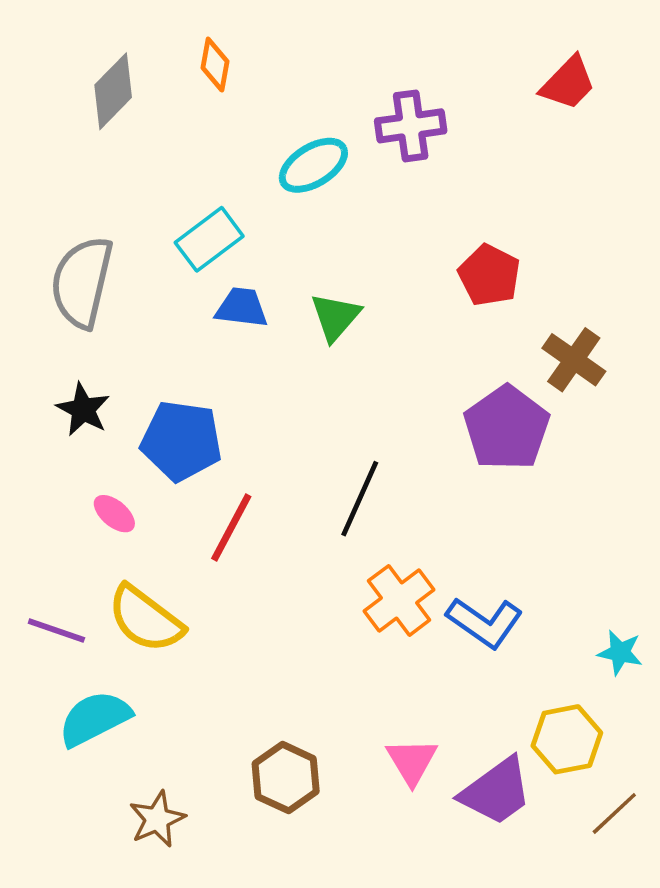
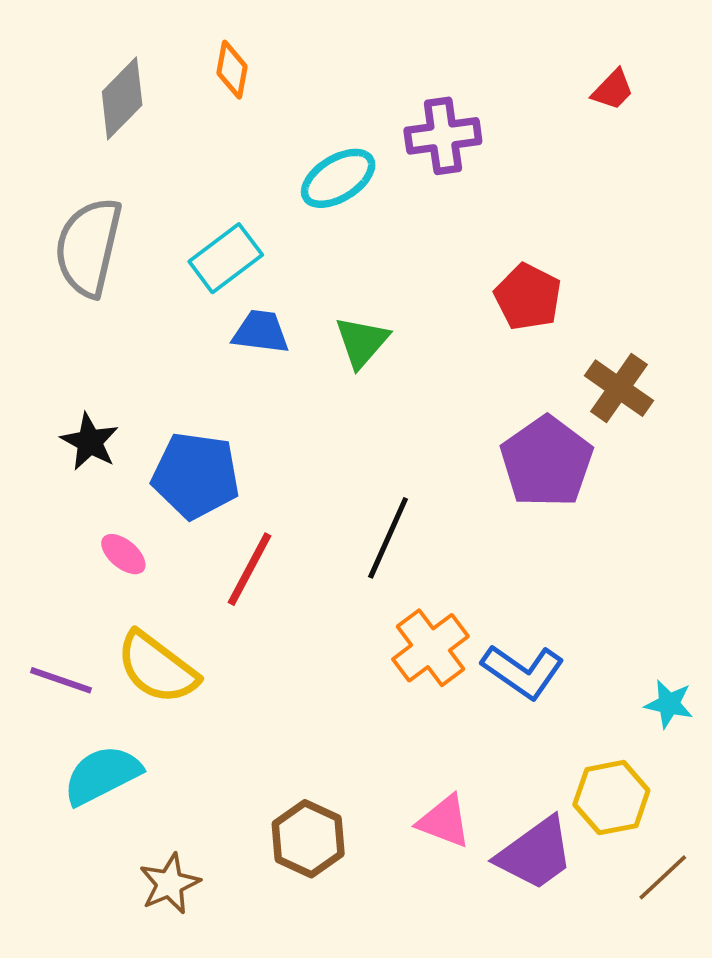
red trapezoid: (568, 83) -> (613, 90), size x0.7
gray semicircle: (82, 282) -> (88, 247), moved
pink triangle: (412, 761) -> (444, 821), turned -38

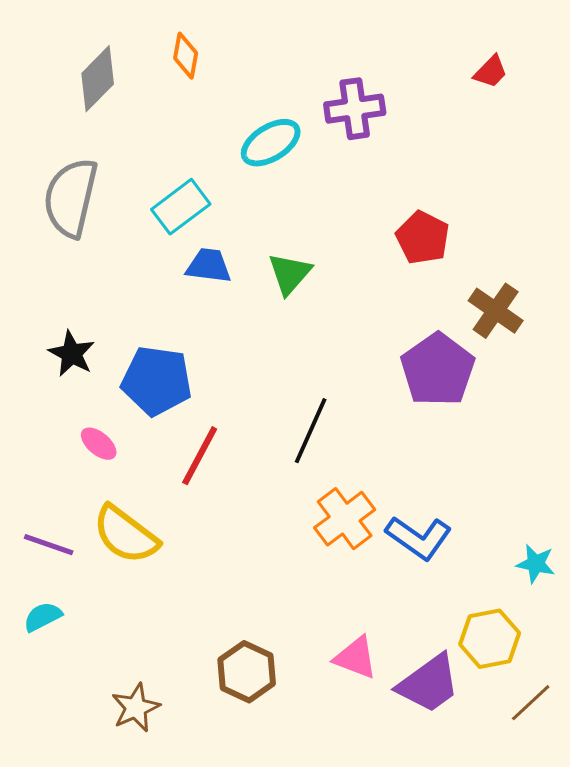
cyan semicircle: (102, 775) -> (43, 617), moved, size x0.6

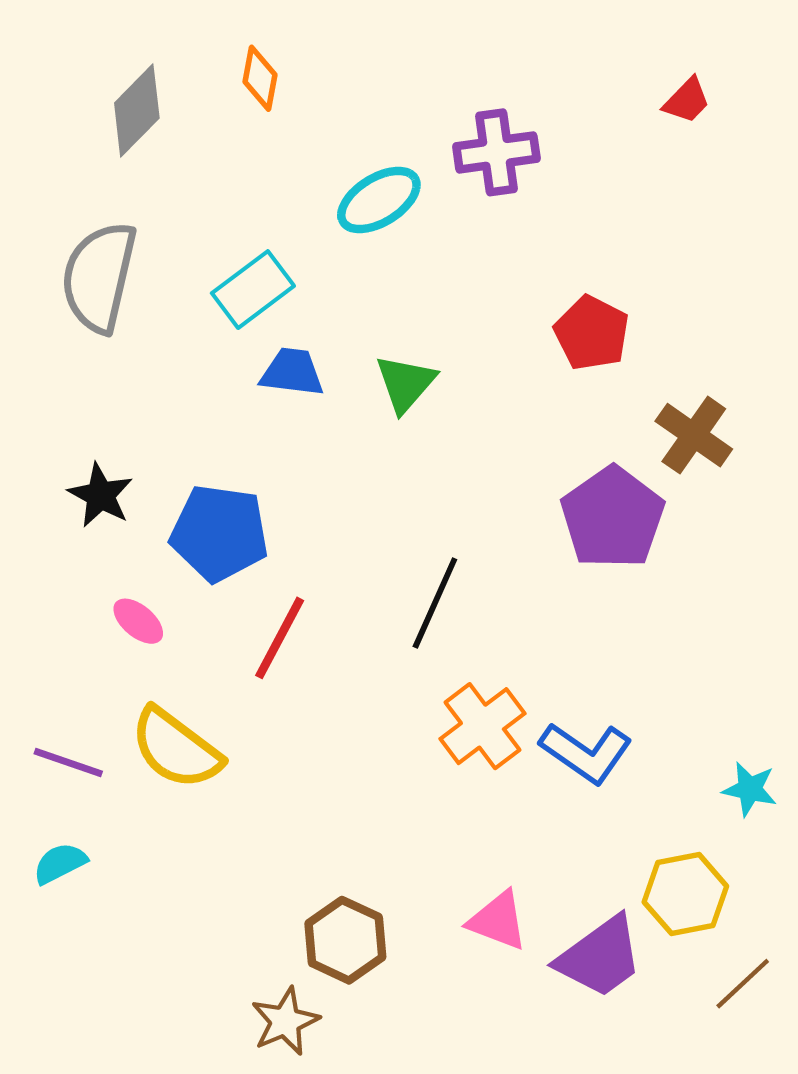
brown star: (136, 708) -> (285, 1021), moved

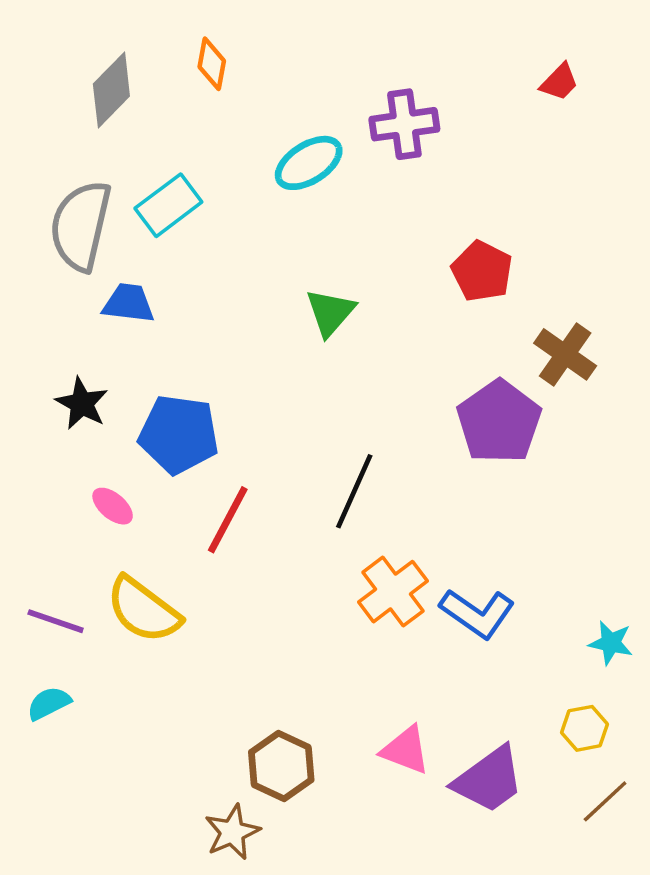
cyan rectangle: (253, 290) -> (168, 205), moved
blue trapezoid: (292, 372) -> (129, 303), moved
yellow hexagon: (685, 894) -> (584, 728), moved, size x0.7

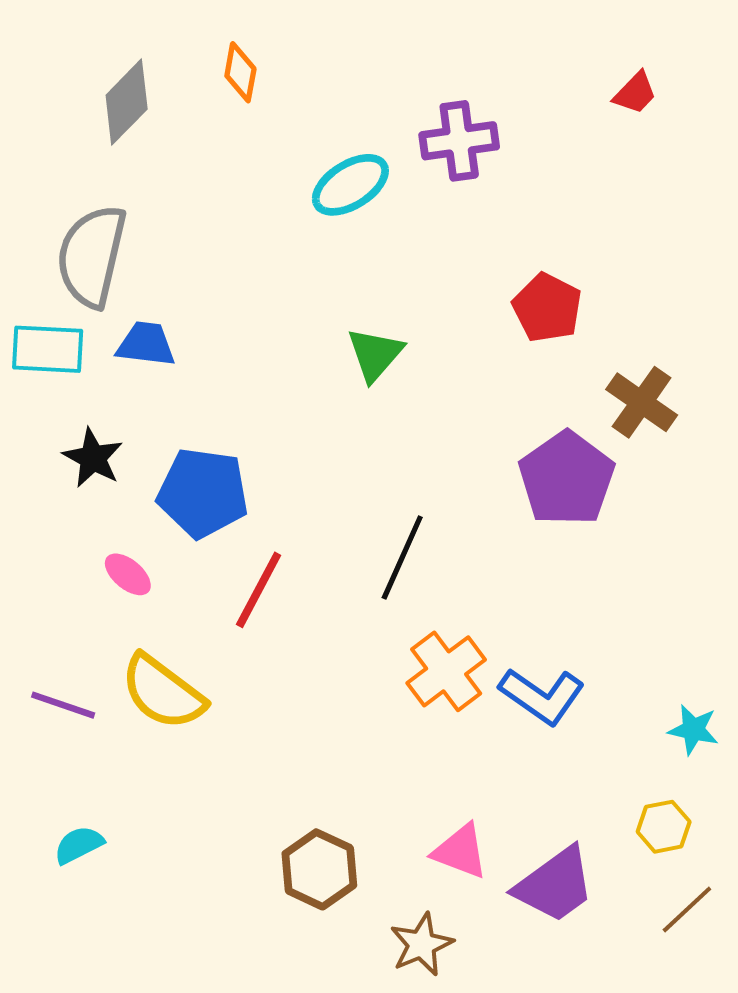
cyan rectangle: (168, 205) -> (48, 349), moved, turned 40
cyan semicircle: (49, 703) -> (79, 845), moved
brown star: (232, 832) -> (422, 944), moved

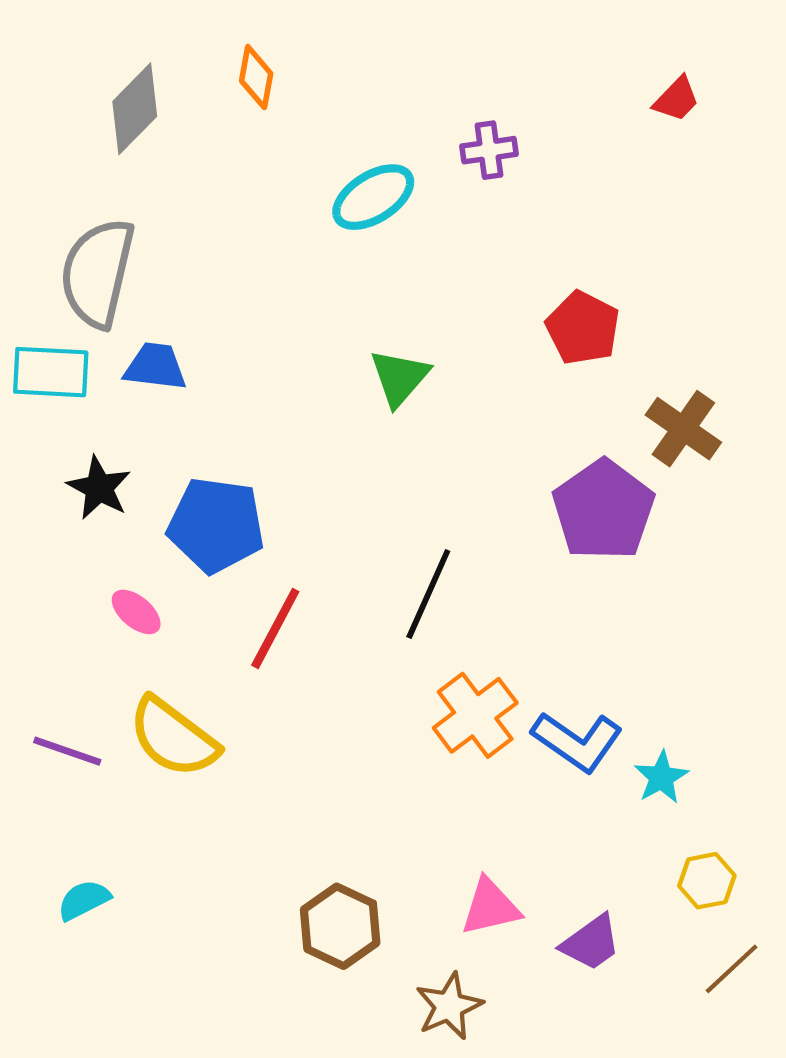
purple cross: (459, 141) -> (489, 150), size x0.7
cyan star: (693, 730) -> (661, 777), moved, turned 30
pink triangle: (460, 851) -> (490, 907), turned -34
purple trapezoid: (555, 885) -> (591, 943), size x0.7

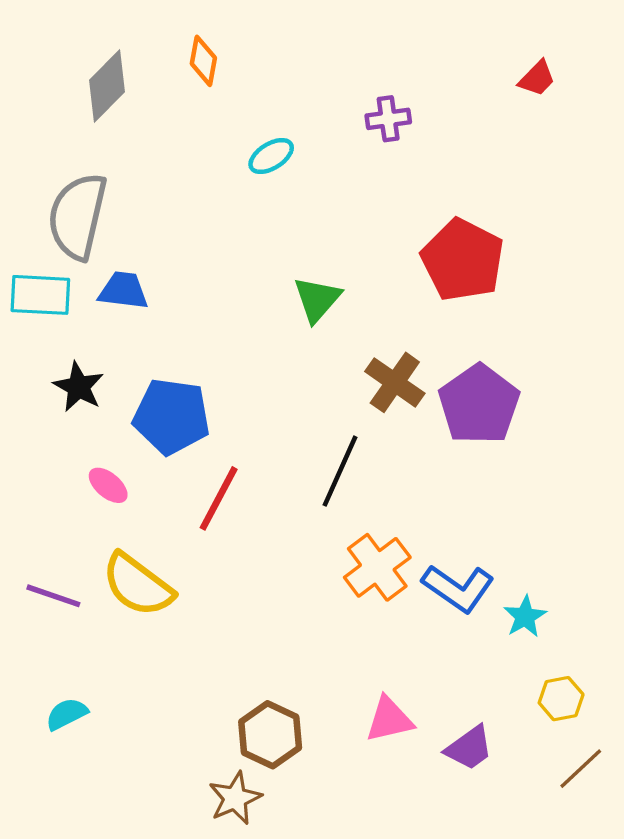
cyan ellipse: (373, 197) -> (271, 156), moved, size x0.7
red pentagon: (583, 328) -> (463, 260), size x1.4
brown cross: (683, 429) -> (395, 382), moved
brown star: (449, 1006) -> (235, 798), moved

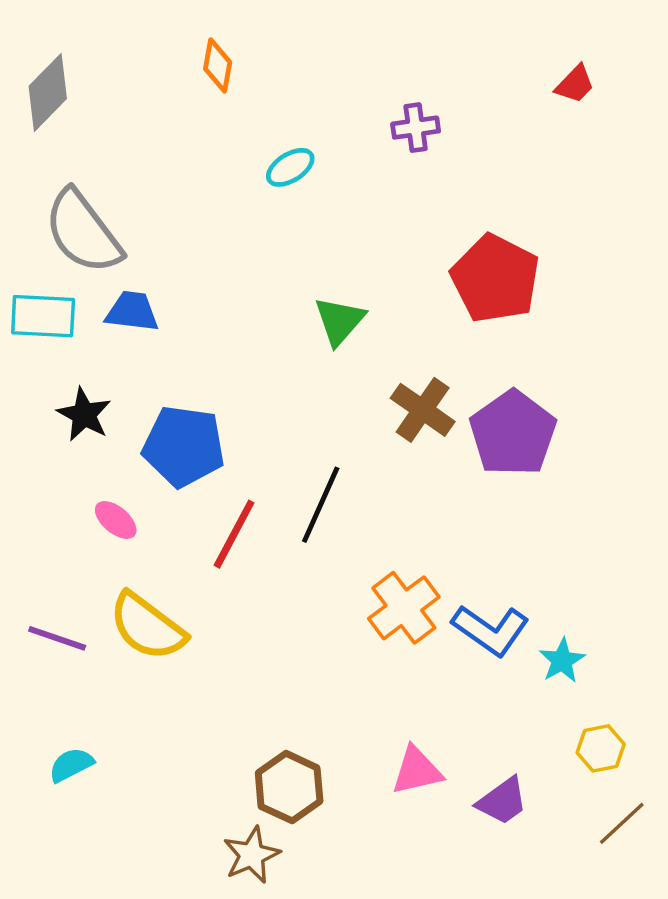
gray diamond: (107, 86) -> (48, 92), moved
gray semicircle: (78, 216) -> (83, 232), turned -50
black line: (340, 471) -> (321, 505), moved

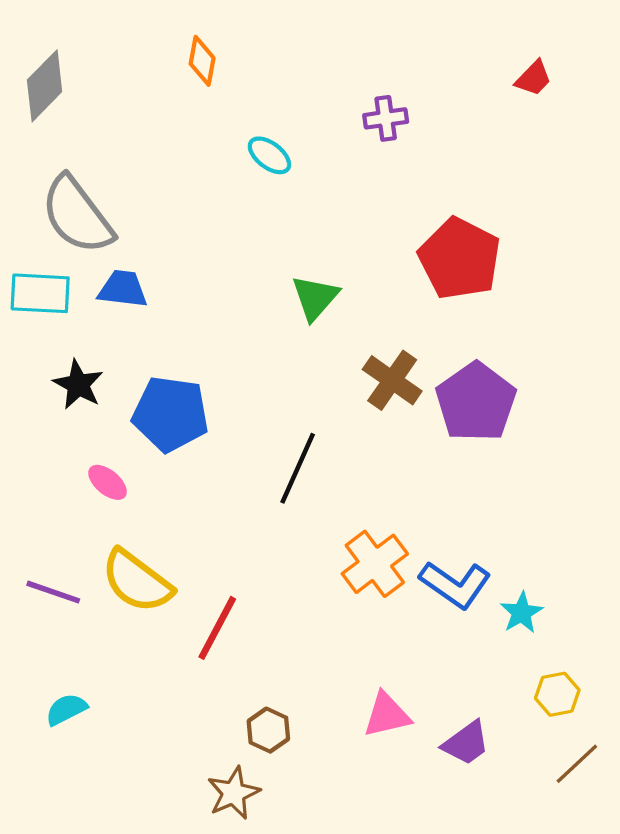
cyan ellipse: (290, 167) -> (269, 155), turned 69
red line: (234, 534) -> (217, 628), moved
brown hexagon: (289, 787) -> (268, 730), size x0.7

